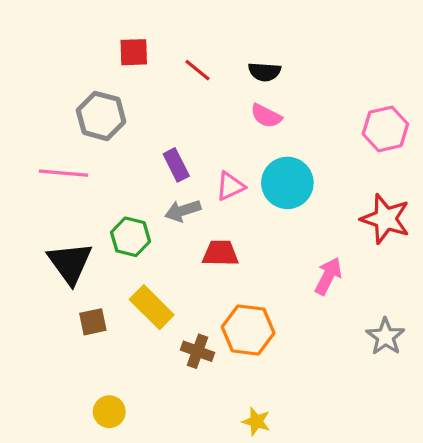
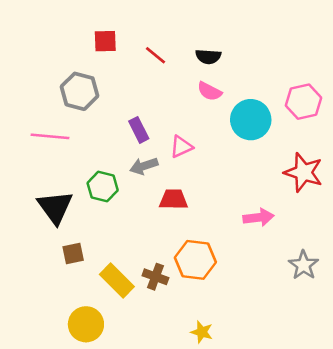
cyan circle: (287, 183) -> (251, 120), moved
pink arrow: (328, 276) -> (258, 217), turned 56
yellow rectangle: (152, 307) -> (117, 281), moved
yellow circle: (109, 412) -> (86, 324), size x1.4

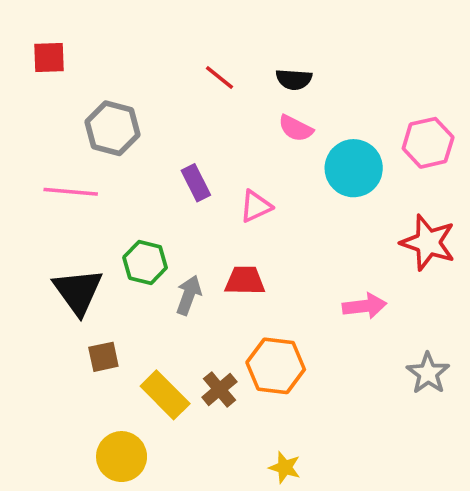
red square: (105, 41) -> (49, 58), moved
gray arrow: (144, 166) -> (189, 295), moved, turned 128
brown cross: (155, 277) -> (219, 389), turned 30

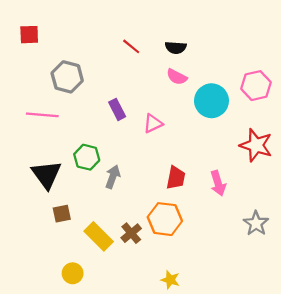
red trapezoid: (245, 281) -> (176, 178), moved, turned 100
pink arrow: (365, 306) -> (218, 183), turned 80
yellow circle: (122, 457) -> (73, 273), size x0.7

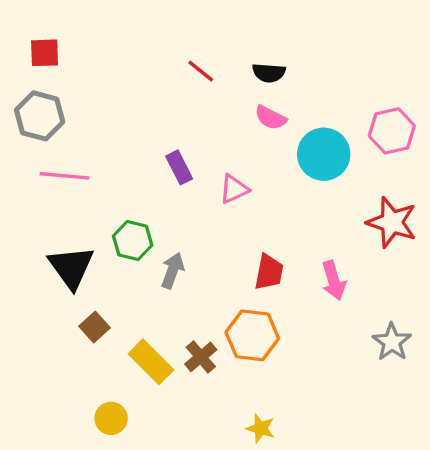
gray hexagon: (67, 77) -> (40, 116), moved
brown square: (62, 214) -> (94, 327), turned -30

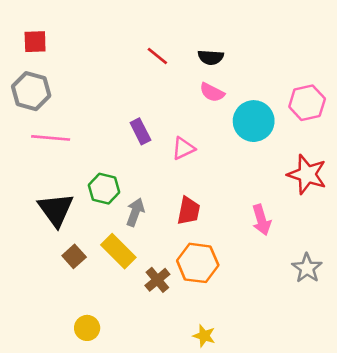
red trapezoid: (269, 272) -> (189, 211), moved
yellow rectangle: (151, 362) -> (118, 251), moved

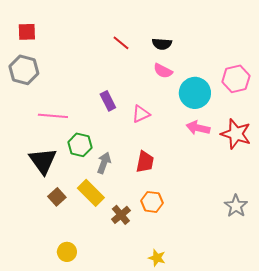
pink line: (51, 138) -> (53, 116), moved
pink arrow: (261, 220) -> (198, 128), moved, turned 120
orange hexagon: (198, 263) -> (152, 202), size x0.7

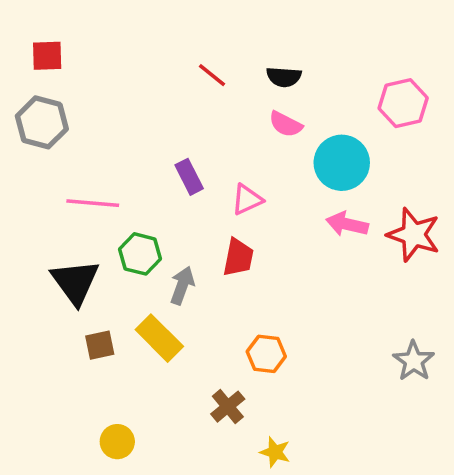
pink hexagon: (236, 79) -> (403, 103), moved
red trapezoid: (145, 162) -> (238, 257), moved
brown square: (57, 197) -> (100, 345), turned 30
brown cross: (121, 215) -> (228, 407), moved

